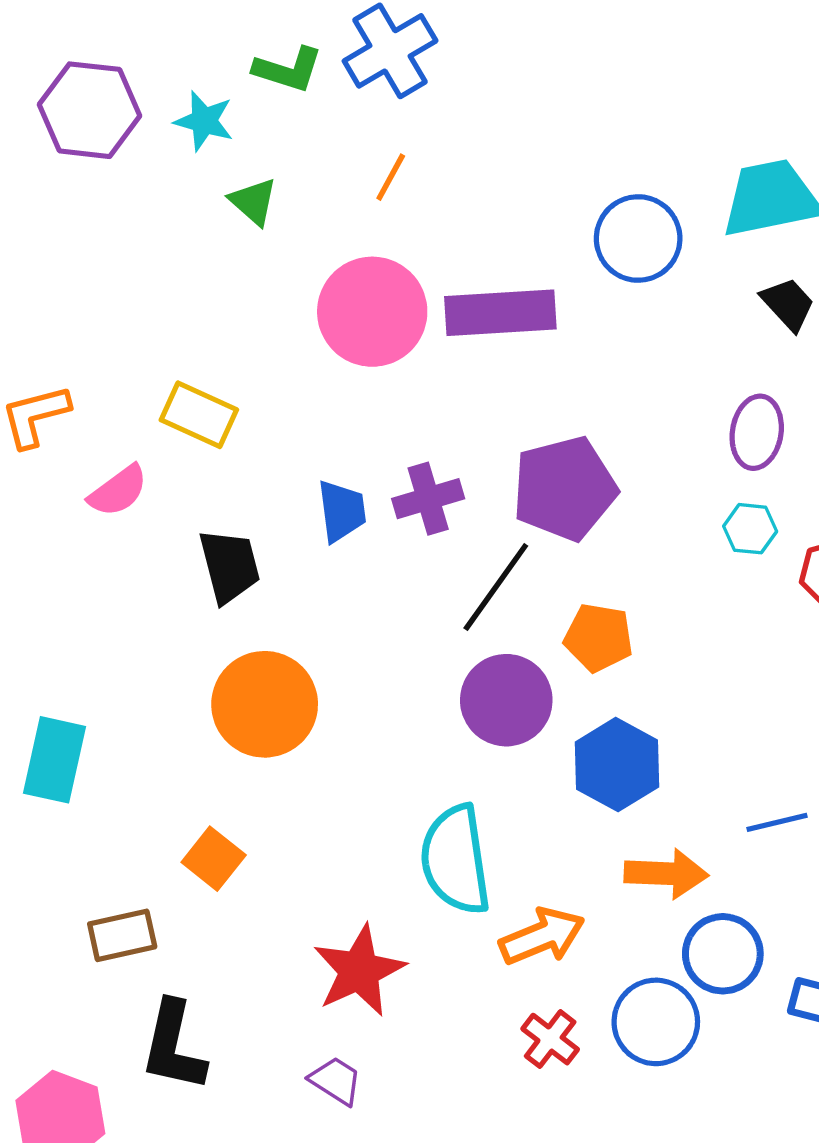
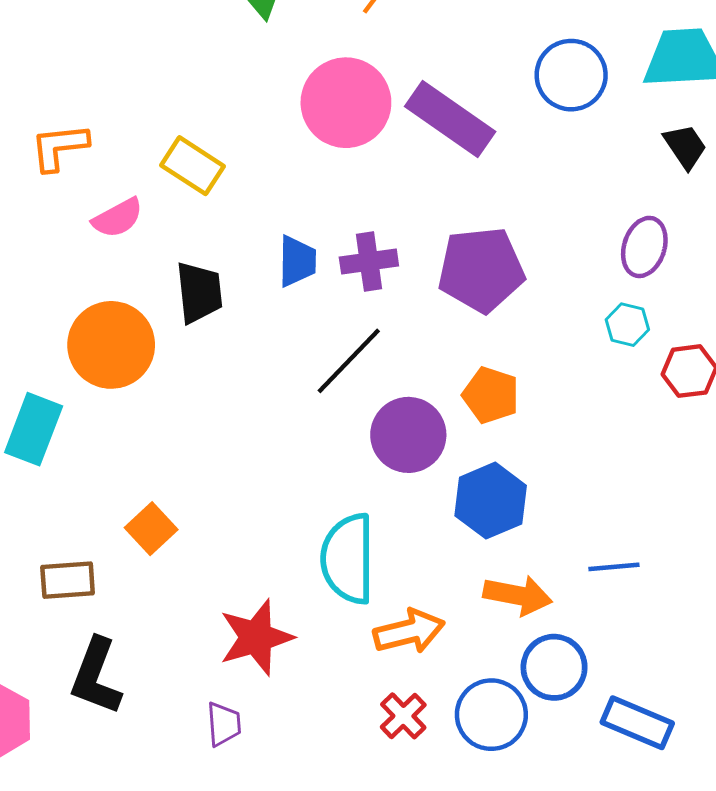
purple rectangle: (500, 313) -> (450, 119), turned 30
black line: (496, 587) -> (349, 361), moved
orange circle: (265, 704) -> (111, 345), moved
purple trapezoid: (336, 1081) -> (224, 724), turned 45

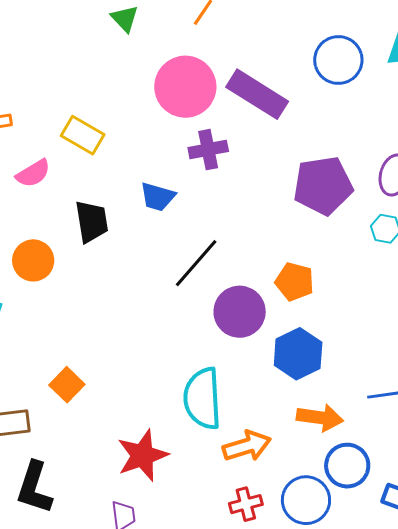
blue trapezoid: (297, 261) -> (157, 197), turned 108
purple cross: (369, 261) -> (208, 150), moved
purple pentagon: (481, 270) -> (323, 186), moved
orange circle: (111, 345) -> (33, 260), size x0.7
red cross: (403, 716) -> (246, 504), turned 32

